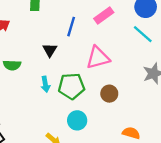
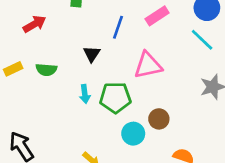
brown circle: (109, 94) -> (159, 119), moved
cyan circle: (77, 120) -> (133, 134), moved

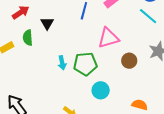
black triangle: (92, 54) -> (47, 23), moved
green semicircle: (46, 70) -> (28, 38), moved, turned 84
brown circle: (159, 119) -> (129, 61), moved

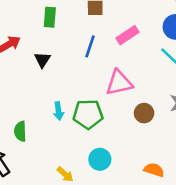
green semicircle: (28, 38) -> (20, 131), moved
cyan circle: (101, 90) -> (100, 159), moved

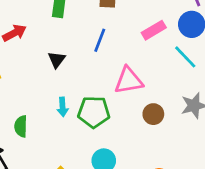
pink rectangle: (128, 35) -> (154, 30), moved
black triangle: (42, 60) -> (57, 60), moved

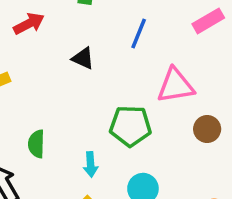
black triangle: (57, 60) -> (83, 58), turned -42
cyan arrow: (63, 107) -> (91, 164), moved

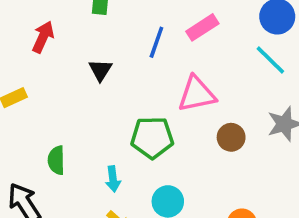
pink rectangle: (208, 21) -> (202, 27), moved
red arrow: (29, 24) -> (43, 37), turned -36
black triangle: (83, 58) -> (100, 70), turned 40

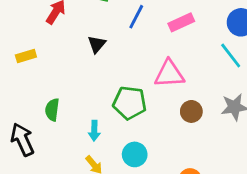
blue line: (156, 42) -> (136, 17), moved

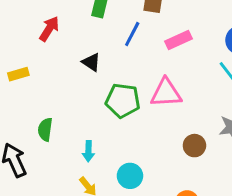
black triangle: (97, 44) -> (91, 62), turned -36
green pentagon: (130, 103) -> (123, 100), moved
brown circle: (191, 111) -> (194, 146), moved

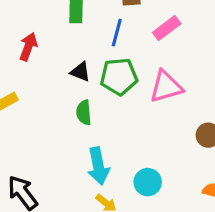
green pentagon: (123, 100) -> (119, 77), moved
green semicircle: (45, 129) -> (84, 112), moved
cyan arrow: (88, 151) -> (98, 166), size x1.6

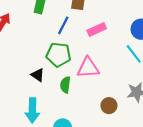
black triangle: (80, 72) -> (38, 75), moved
green semicircle: (84, 112) -> (65, 85), moved

